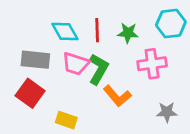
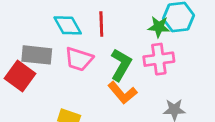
green star: (128, 33) -> (159, 27), moved
green L-shape: (98, 69) -> (121, 65), moved
red square: (30, 93) -> (20, 76), moved

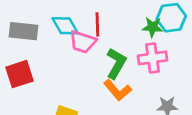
gray rectangle: (37, 55) -> (24, 31), moved
pink trapezoid: (79, 59) -> (83, 42), moved
red square: (20, 76) -> (19, 74), turned 36

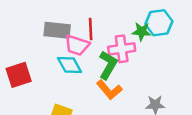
cyan diamond: (65, 26) -> (70, 65), moved
gray rectangle: (24, 31) -> (57, 30), moved
pink cross: (152, 58) -> (122, 49), moved

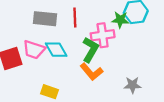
pink trapezoid: (77, 45) -> (34, 50), moved

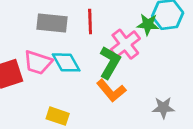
pink cross: (103, 35) -> (125, 44), turned -30

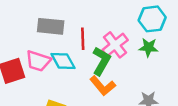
red line: (90, 22) -> (83, 39), moved
green star: (148, 24) -> (148, 47), moved

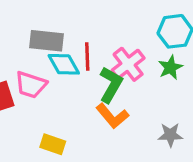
green star: (148, 47) -> (170, 67), turned -30
cyan diamond: (63, 61) -> (64, 64), moved

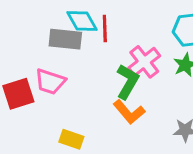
red line: (87, 56) -> (105, 29), moved
cyan diamond: (64, 64) -> (82, 21), moved

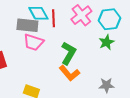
pink cross: (144, 62) -> (81, 15), moved
pink trapezoid: (50, 82) -> (33, 42), moved

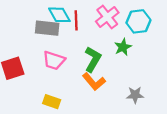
pink trapezoid: (33, 42) -> (54, 60), moved
green star: (106, 42) -> (123, 47), moved

